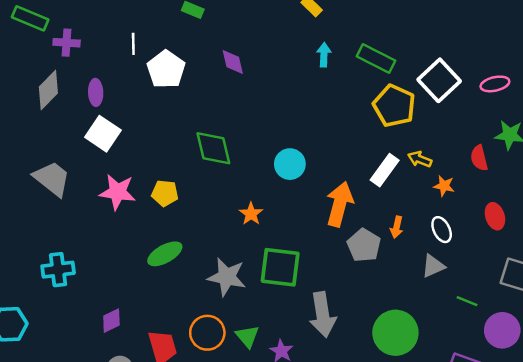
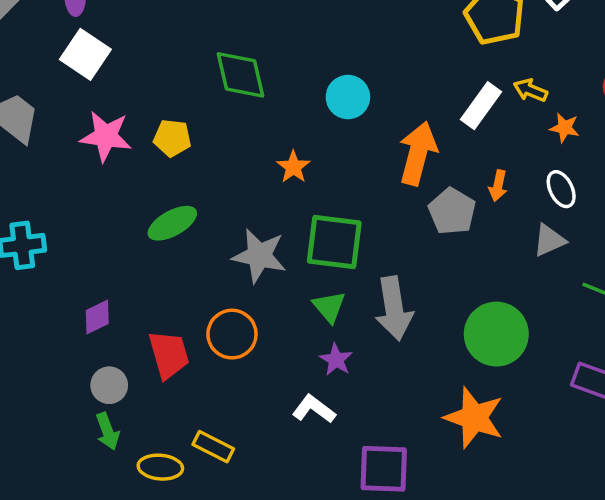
green triangle: (247, 336) -> (329, 307), moved

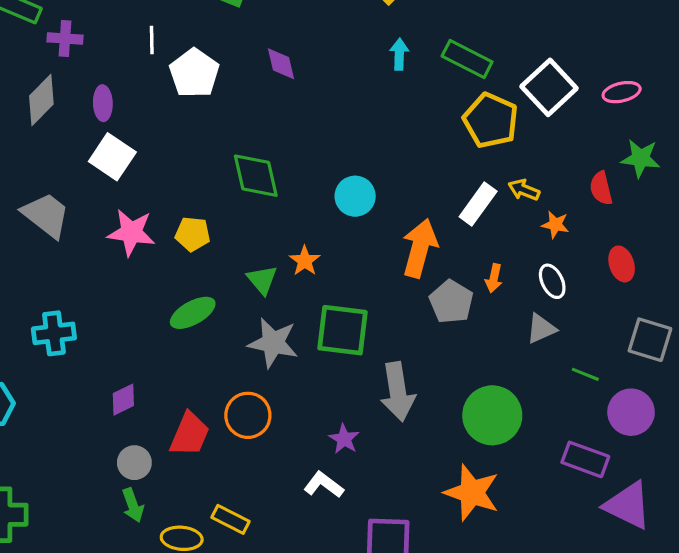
green triangle: (329, 307) -> (262, 280), moved
red trapezoid: (169, 355) -> (190, 434), turned 39

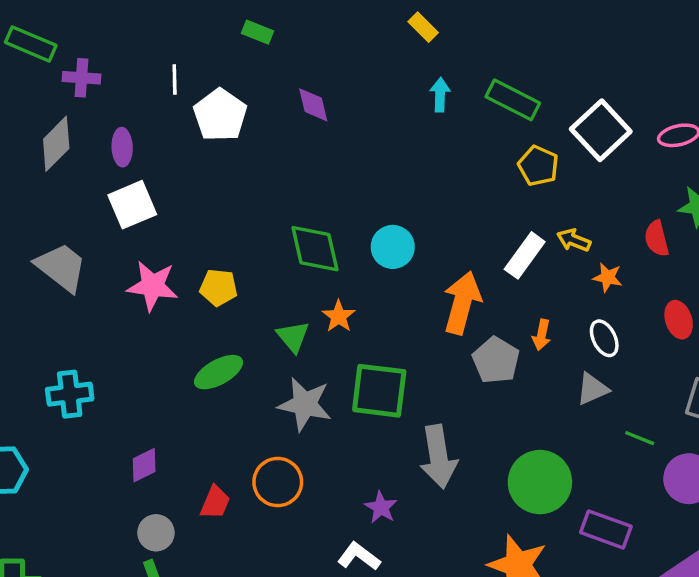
yellow pentagon: (491, 120) -> (538, 166), size x0.7
white square: (112, 157) -> (132, 205), turned 33
green diamond: (256, 176) -> (315, 249), moved
red trapezoid: (190, 434) -> (215, 502), size x0.7
purple rectangle: (585, 459) -> (606, 529), moved

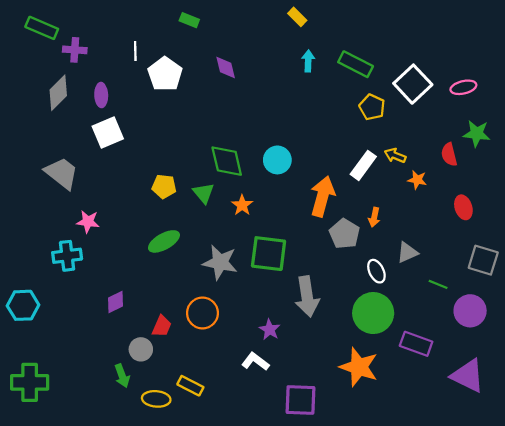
pink star: (153, 286) -> (88, 222), moved, size x0.7
green triangle: (293, 337) -> (204, 193), moved
white ellipse: (604, 338) -> (376, 271), moved
gray circle: (156, 533) -> (141, 349), moved

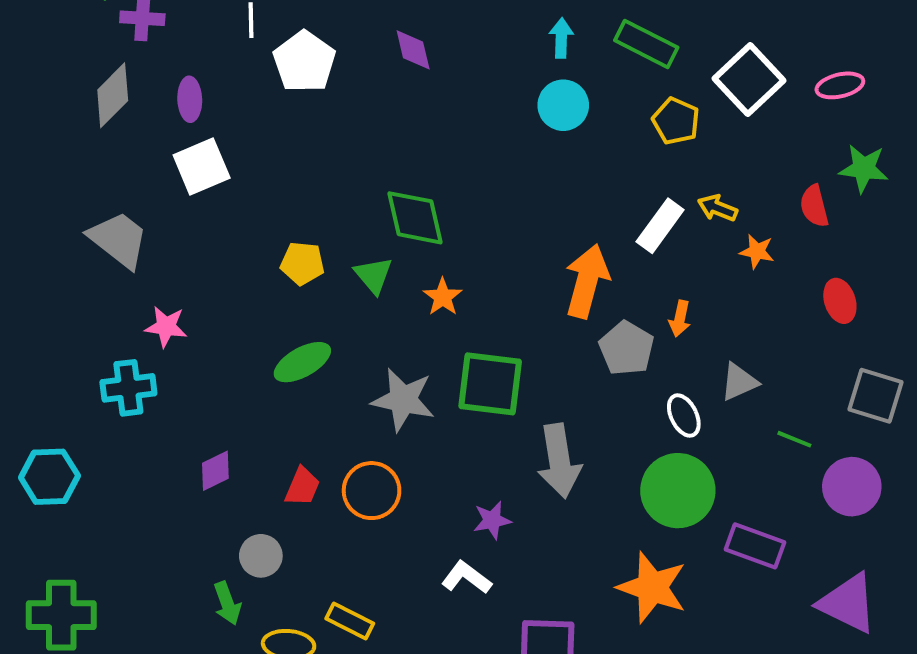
cyan circle: (277, 160) -> (563, 105), moved
red trapezoid: (162, 326) -> (302, 487), moved
purple star: (270, 330) -> (492, 520), turned 30

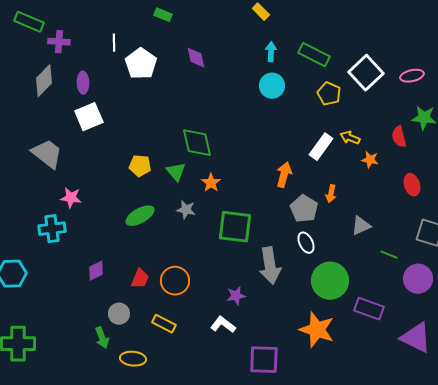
orange arrow: (587, 281) -> (284, 175), size x0.7
gray star: (403, 400) -> (186, 210), moved, size x0.6
white ellipse: (684, 415) -> (306, 243), moved
yellow rectangle: (350, 621) -> (164, 324), moved

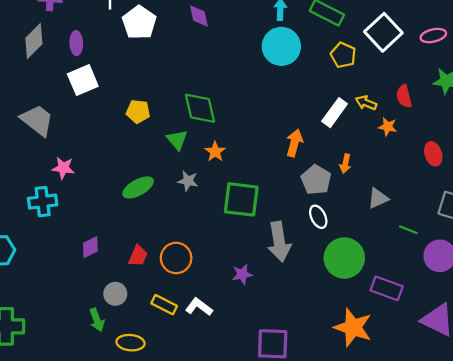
cyan circle: (272, 86) -> (281, 46), size x1.4
red semicircle: (399, 137) -> (404, 96), moved
yellow pentagon: (140, 166) -> (138, 111), moved
white L-shape: (223, 325) -> (199, 307), moved
orange star: (317, 330) -> (353, 327), moved

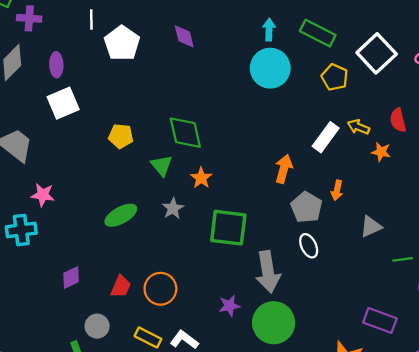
gray star: (188, 181) -> (173, 208), turned 30
green line: (408, 230) -> (403, 259), turned -30
green circle: (344, 258) -> (274, 323), moved

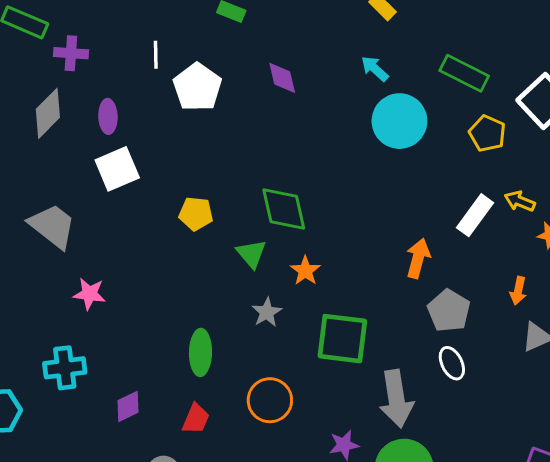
cyan arrow: (269, 30) -> (375, 69), moved, turned -50
orange arrow: (337, 190) -> (518, 291), moved
green ellipse: (121, 215) -> (200, 352), moved, turned -60
cyan cross: (21, 230) -> (65, 368), moved
orange circle: (160, 289) -> (270, 400), moved

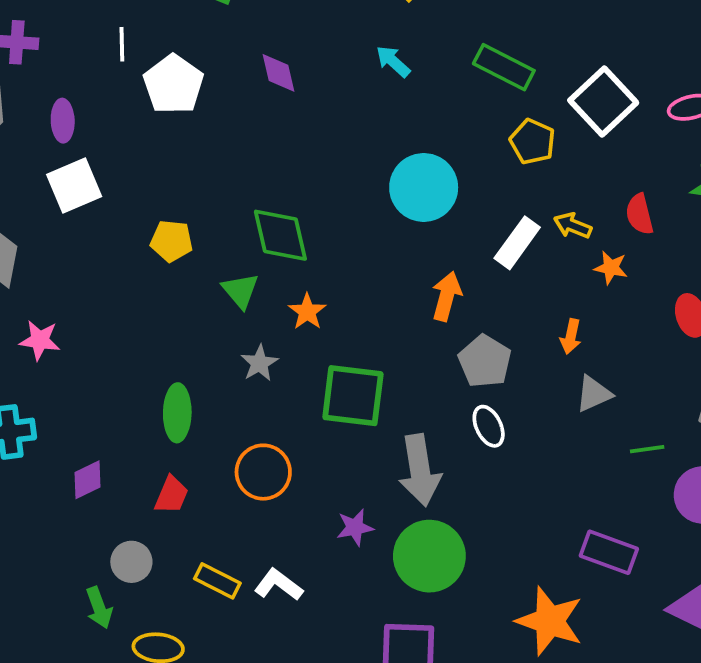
cyan circle: (399, 121) -> (424, 187), moved

